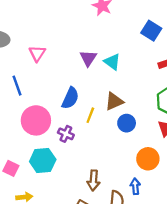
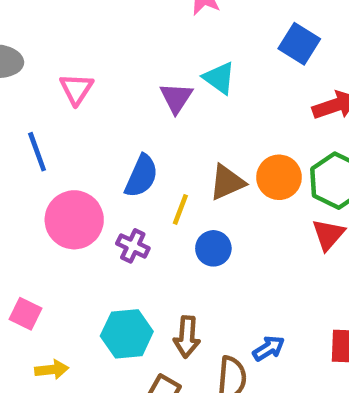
cyan triangle: (112, 62) -> (219, 78), moved
blue circle: (127, 123) -> (213, 248), moved
orange circle: (148, 159) -> (279, 177), moved
cyan hexagon: (43, 161) -> (127, 334), moved
blue arrow: (135, 186) -> (269, 348), turned 63

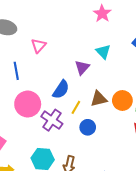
purple triangle: (176, 98) -> (82, 67), moved
purple cross: (133, 246) -> (52, 120), size x1.5

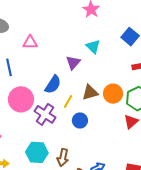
pink triangle: (39, 46) -> (30, 42), turned 49

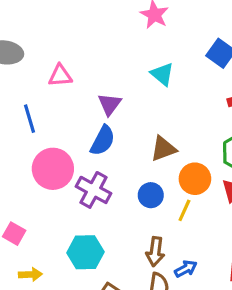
purple triangle: (73, 62) -> (110, 104), moved
orange circle: (113, 94) -> (195, 179), moved
yellow line: (68, 101) -> (184, 210), moved
brown arrow: (63, 157) -> (155, 252), moved

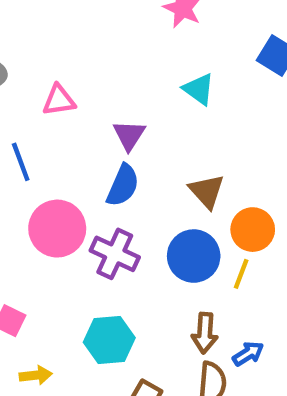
brown triangle: (163, 149) -> (207, 191), turned -48
blue circle: (151, 195) -> (194, 256), size x1.5

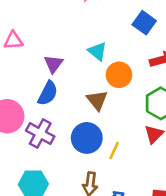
cyan triangle: (199, 89) -> (97, 51), moved
orange circle: (253, 230) -> (119, 75), moved

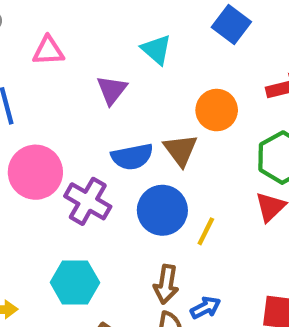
blue square: (144, 23) -> (231, 25), moved
cyan triangle: (97, 51) -> (156, 49), moved
blue semicircle: (48, 93) -> (132, 157), moved, turned 50

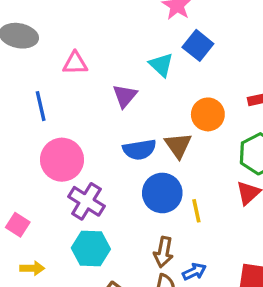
blue square: (231, 25) -> (198, 45), moved
purple cross: (88, 201) -> (86, 201), moved
yellow line: (206, 231) -> (196, 211), turned -40

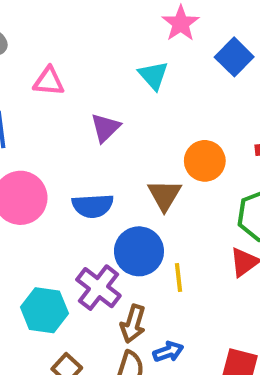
blue square: (198, 45) -> (234, 57), moved
cyan triangle: (161, 65) -> (153, 75), moved
blue semicircle: (139, 150) -> (93, 206), moved
purple cross: (86, 201) -> (98, 288), moved

